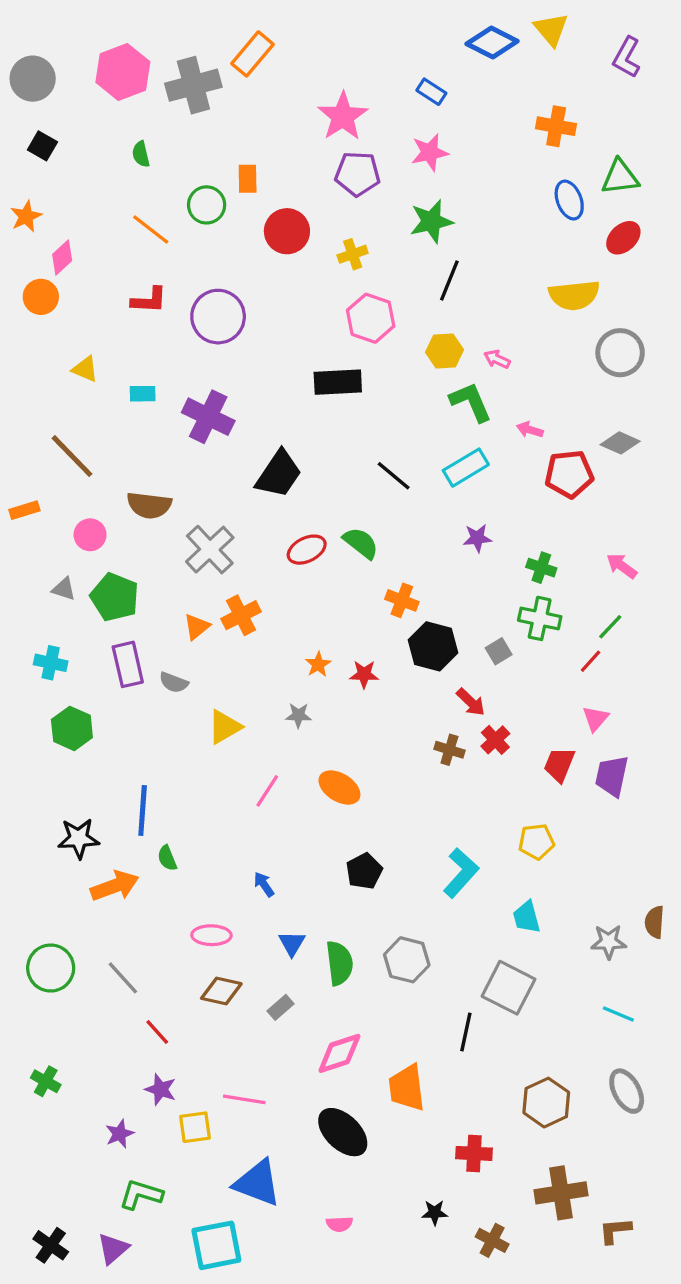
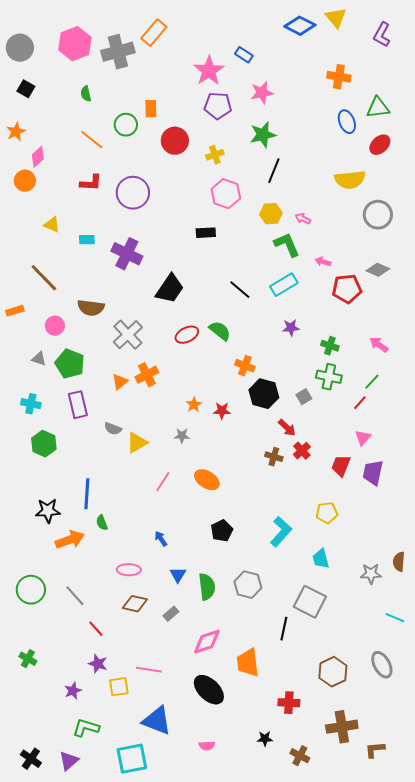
blue rectangle: (431, 92) -> (244, 55), moved
black rectangle: (338, 382) -> (206, 233), size x0.7
gray semicircle: (174, 682) -> (113, 429), moved
cyan line: (618, 1014) -> (395, 618), moved

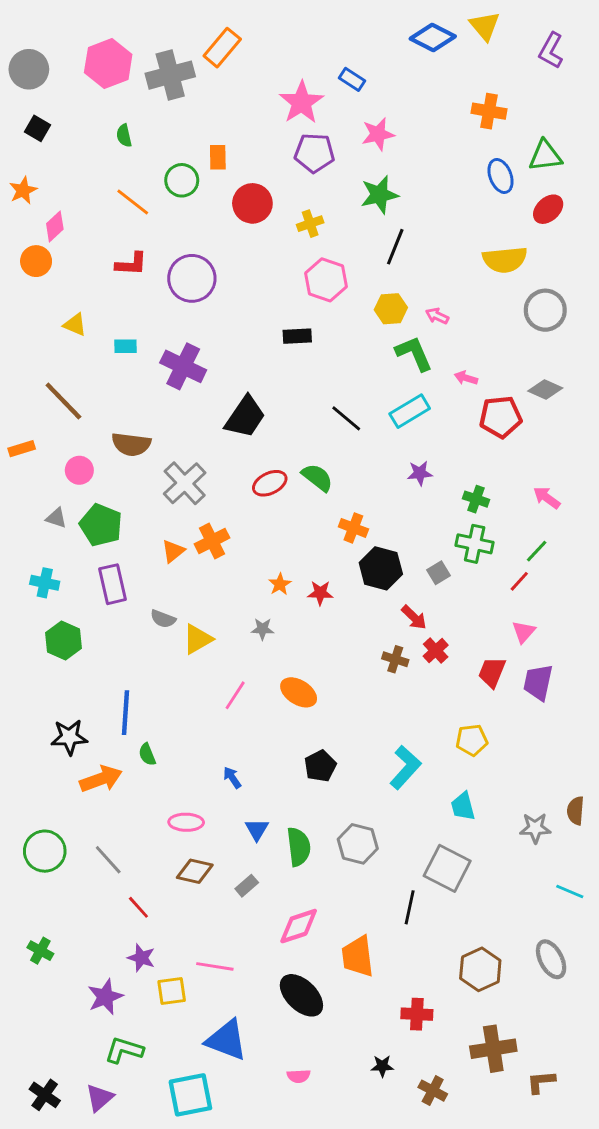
purple star: (73, 691) -> (105, 997), size x1.4

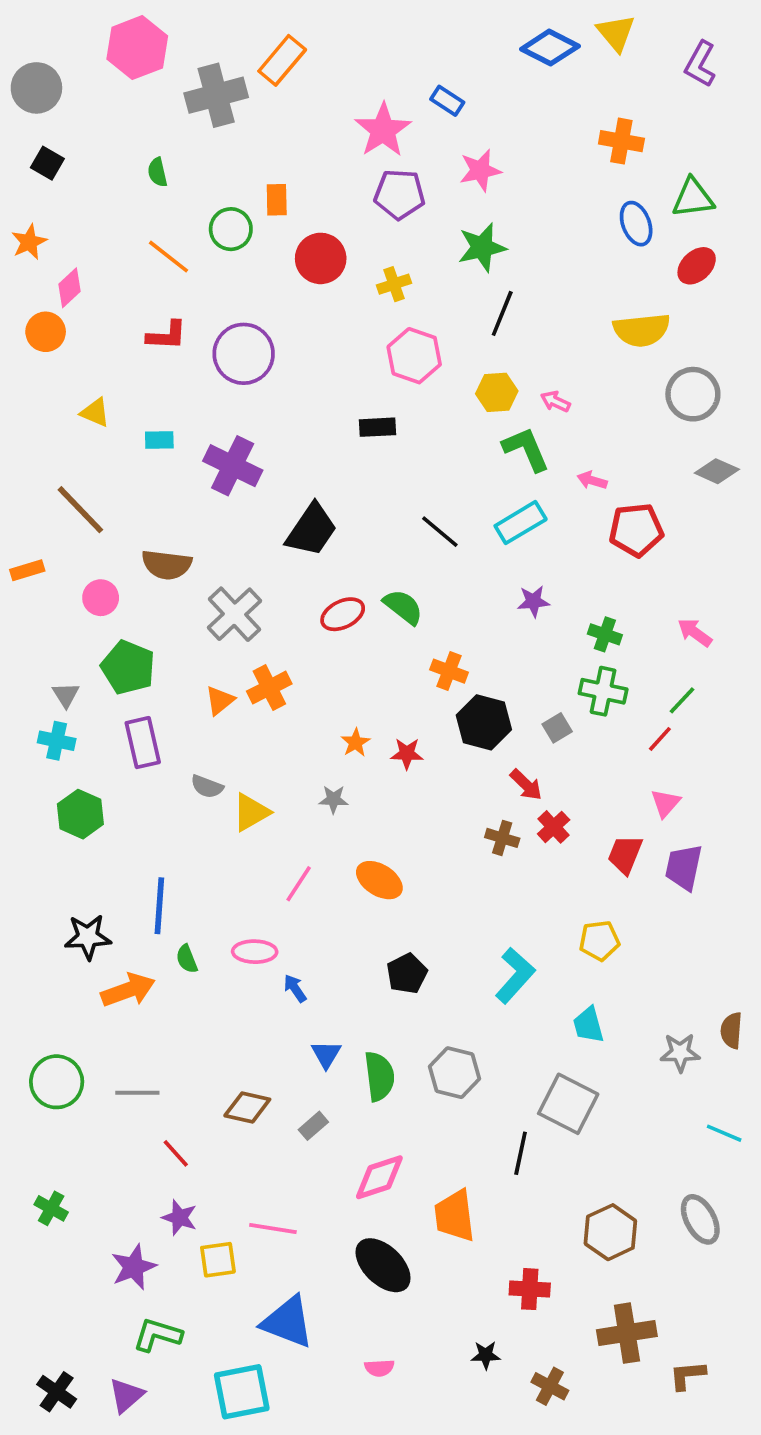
pink hexagon: (108, 63) -> (137, 48), moved
gray diamond: (545, 389) -> (717, 471), moved
gray triangle: (56, 518) -> (66, 695), moved, turned 40
pink ellipse: (186, 822) -> (255, 952), moved
gray line: (108, 860) -> (137, 1093), turned -48

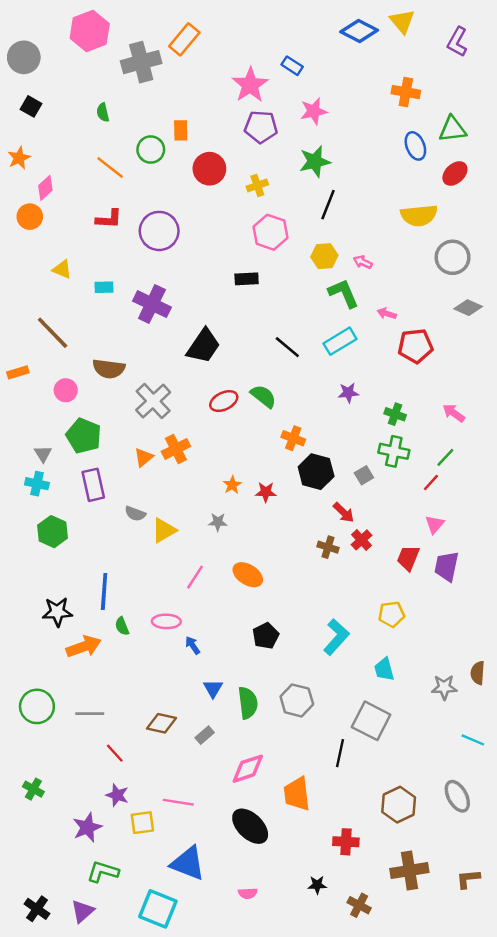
brown L-shape: (687, 1375) -> (468, 879), moved
cyan square: (242, 1392) -> (158, 909), turned 33

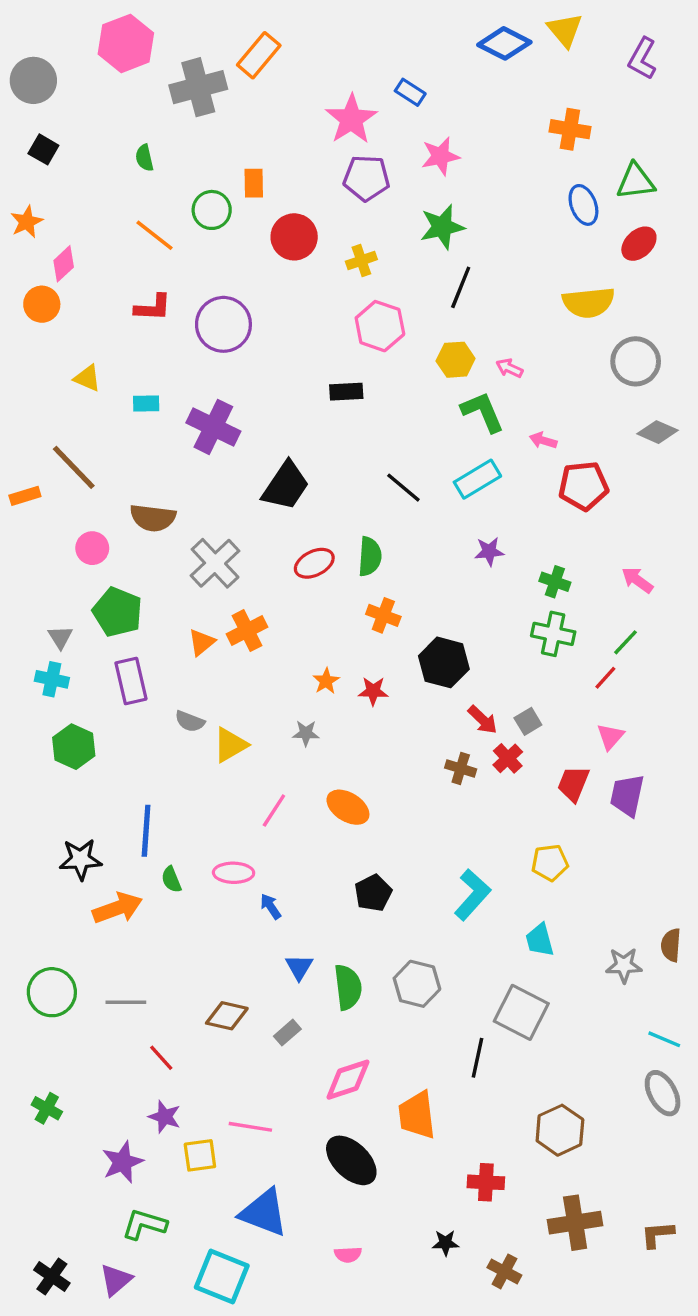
orange rectangle: (18, 372) -> (25, 496), moved
green semicircle: (263, 396) -> (370, 557), turned 56
orange cross: (293, 438) -> (383, 615), moved
gray square: (364, 475) -> (528, 721), moved
gray ellipse: (457, 796) -> (663, 1093), moved

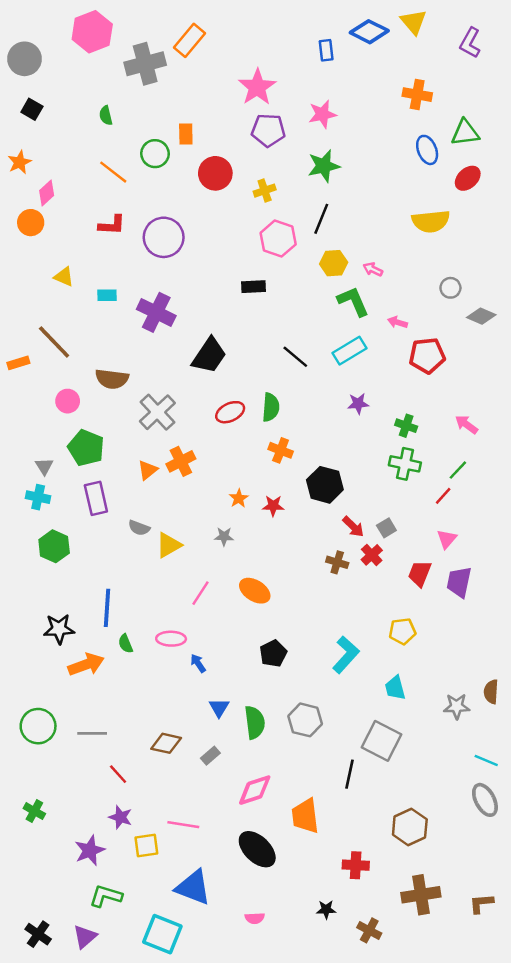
blue rectangle: (410, 92) -> (326, 50), moved, turned 50
black line: (461, 287) -> (321, 219), moved
gray circle: (636, 361) -> (450, 288), moved, size x0.6

